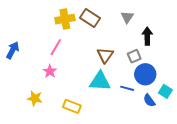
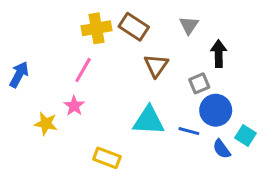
brown triangle: (105, 55) -> (156, 66), moved
yellow star: (35, 98) -> (46, 124), moved

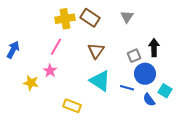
black arrow: (219, 54) -> (154, 48), moved
brown triangle: (156, 66) -> (96, 51), moved
cyan triangle: (149, 121) -> (100, 81), turned 30

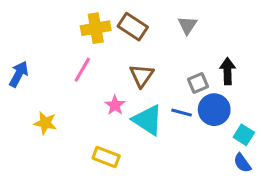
pink star: (50, 71) -> (115, 105), moved
blue line: (127, 88) -> (182, 113), moved
blue semicircle: (149, 100) -> (242, 163), moved

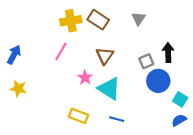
blue line: (182, 113) -> (117, 119), moved
yellow star: (45, 123) -> (18, 89), moved
blue semicircle: (242, 163) -> (179, 120), turned 96

